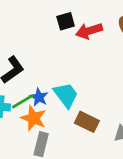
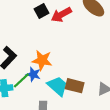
cyan trapezoid: (66, 95) -> (58, 86), moved
orange star: (34, 118) -> (42, 60), moved

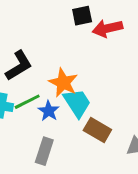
blue star: (33, 74) -> (49, 111), moved
cyan trapezoid: (58, 86) -> (77, 103), moved

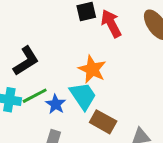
red arrow: (108, 28) -> (111, 23), turned 76
orange star: (63, 83) -> (92, 69), moved

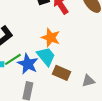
blue star: (56, 104) -> (28, 64), size x1.5

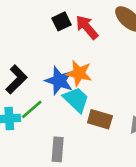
blue star: (28, 64) -> (59, 81), moved

